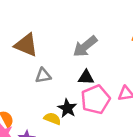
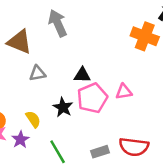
gray arrow: (85, 46) -> (58, 23), moved, turned 105
yellow semicircle: (52, 119) -> (33, 119), moved, turned 35

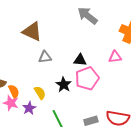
gray arrow: (58, 23) -> (88, 16), moved, turned -30
pink triangle: (124, 92) -> (115, 57), moved

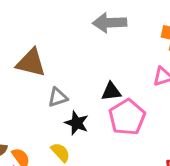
gray arrow: (88, 16) -> (110, 23), turned -30
black star: (64, 85) -> (77, 123), moved

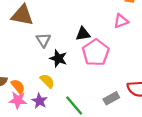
gray triangle: (58, 97) -> (43, 40), turned -42

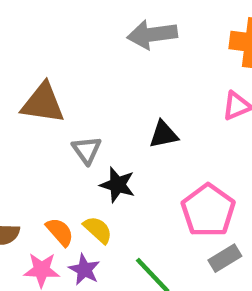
pink pentagon: (96, 52) -> (208, 210), moved
orange semicircle: (18, 86) -> (60, 232), moved

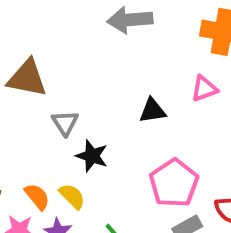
black triangle: (164, 134) -> (152, 111), moved

